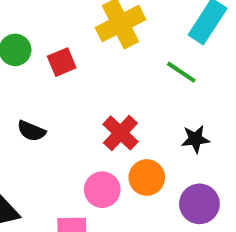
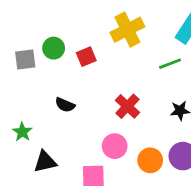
green line: (181, 72) -> (170, 64), turned -55
orange circle: (147, 178) -> (150, 160), moved

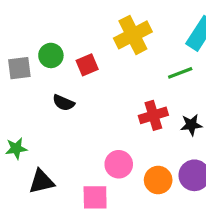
black semicircle: (65, 105) -> (64, 103), moved
red cross: (127, 106) -> (153, 115), moved, turned 30
green star: (22, 132) -> (16, 148), turned 30

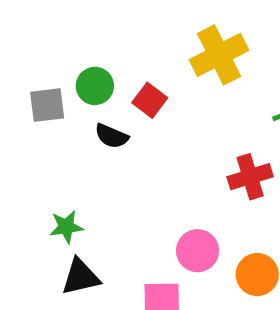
red square: (87, 65) -> (150, 100), turned -30
black semicircle: (64, 103) -> (112, 136), moved
green star: (16, 148) -> (66, 227), moved

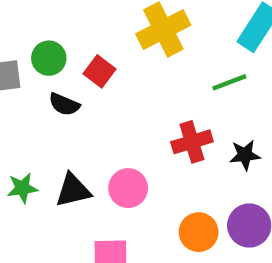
pink circle: (198, 251) -> (128, 188), moved
black triangle: (81, 277) -> (73, 190), moved

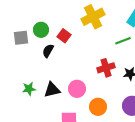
black semicircle: (64, 104) -> (48, 51), turned 96
orange circle: (199, 232) -> (98, 107), moved

